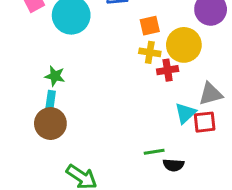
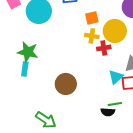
green star: (55, 76) -> (28, 52), size x1.5
brown circle: (50, 124) -> (66, 84), moved
green line: (154, 152) -> (115, 104), moved

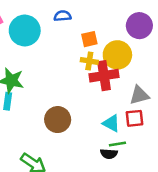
red cross: (104, 48) -> (104, 76), size x1.6
cyan triangle: (116, 77) -> (111, 123), moved, turned -49

